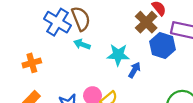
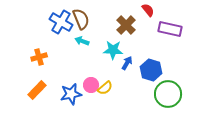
brown cross: (146, 22) -> (126, 25), moved
blue hexagon: (162, 45) -> (151, 70), moved

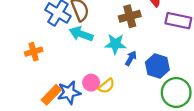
brown cross: (126, 25) -> (130, 16), turned 30
cyan arrow: (82, 41) -> (81, 34), size x1.5
orange rectangle: (37, 90) -> (51, 95), moved

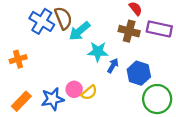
brown cross: (130, 16) -> (129, 31), moved, turned 30
cyan arrow: (81, 34) -> (80, 31), moved, turned -60
orange rectangle: (51, 95) -> (21, 101), moved

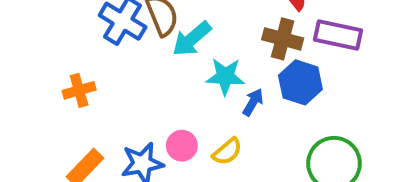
blue hexagon: (139, 73) -> (300, 82), moved
yellow semicircle: (89, 93) -> (227, 152), moved

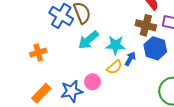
cyan arrow: (192, 39) -> (88, 40), moved
yellow semicircle: (227, 152) -> (114, 67), moved

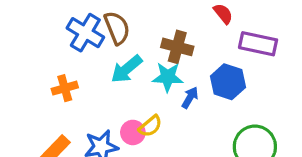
brown cross: (146, 25) -> (177, 47), moved
orange cross: (38, 52) -> (65, 88), moved
yellow semicircle: (114, 67) -> (150, 126), moved

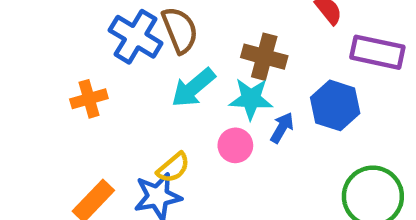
orange cross: (65, 88) -> (89, 99), moved
yellow semicircle: (150, 126) -> (173, 168), moved
pink circle: (133, 132) -> (235, 145), moved

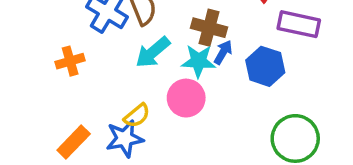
blue arrow: (282, 128) -> (223, 52), moved
pink circle: (235, 145) -> (186, 98), size x1.4

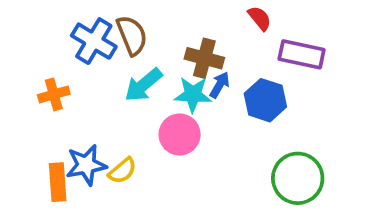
yellow semicircle: (137, 116) -> (122, 171), moved
blue star: (125, 138) -> (86, 165), moved
orange rectangle: (74, 142) -> (58, 182), turned -48

